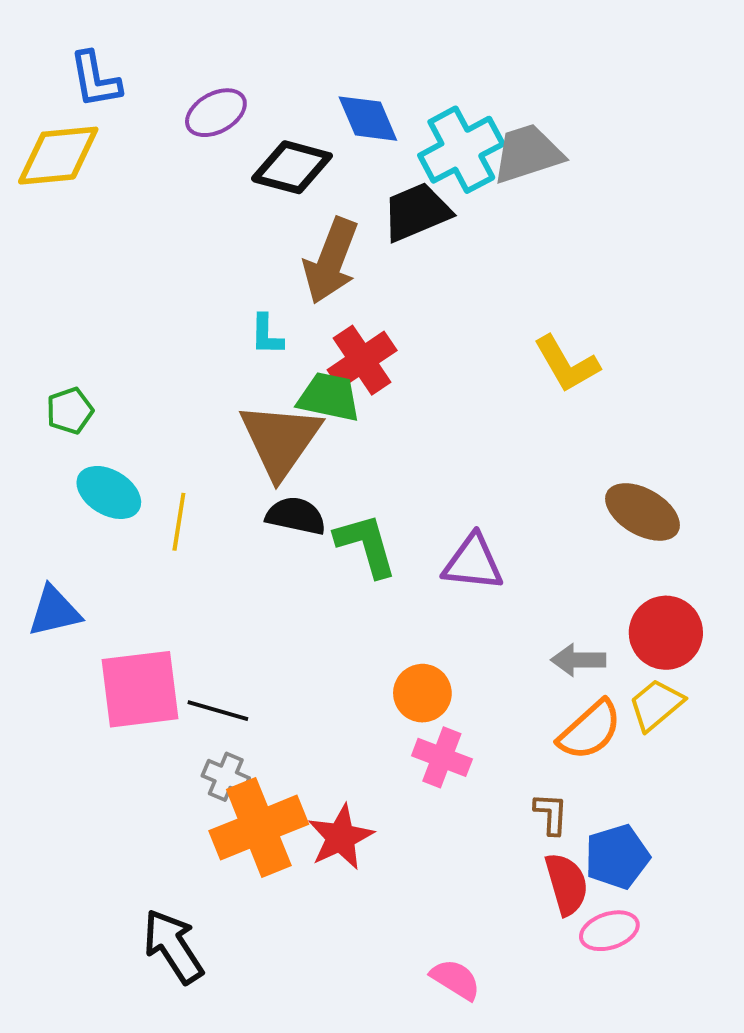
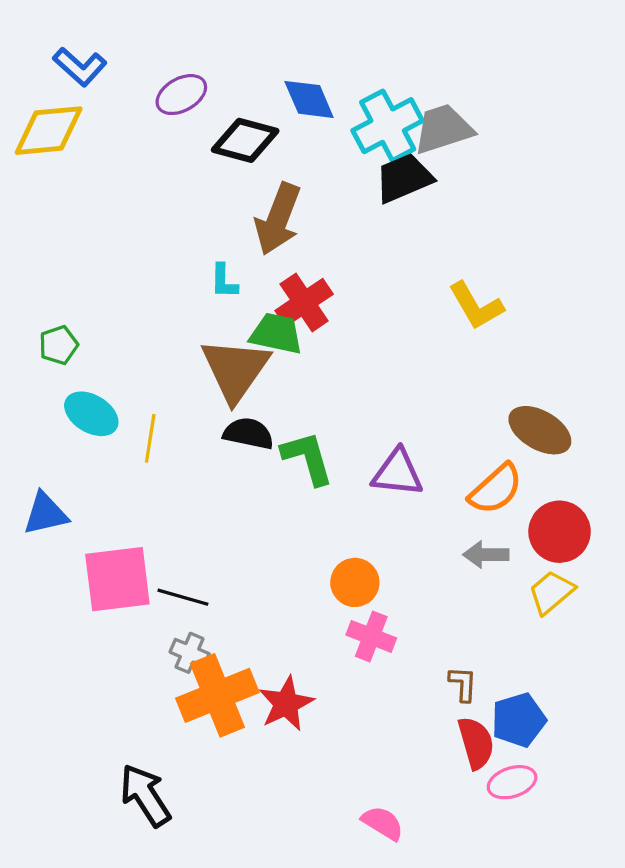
blue L-shape: (95, 80) -> (80, 67), turned -38
black trapezoid: (417, 212) -> (404, 178), moved
orange semicircle: (590, 730) -> (496, 489), moved

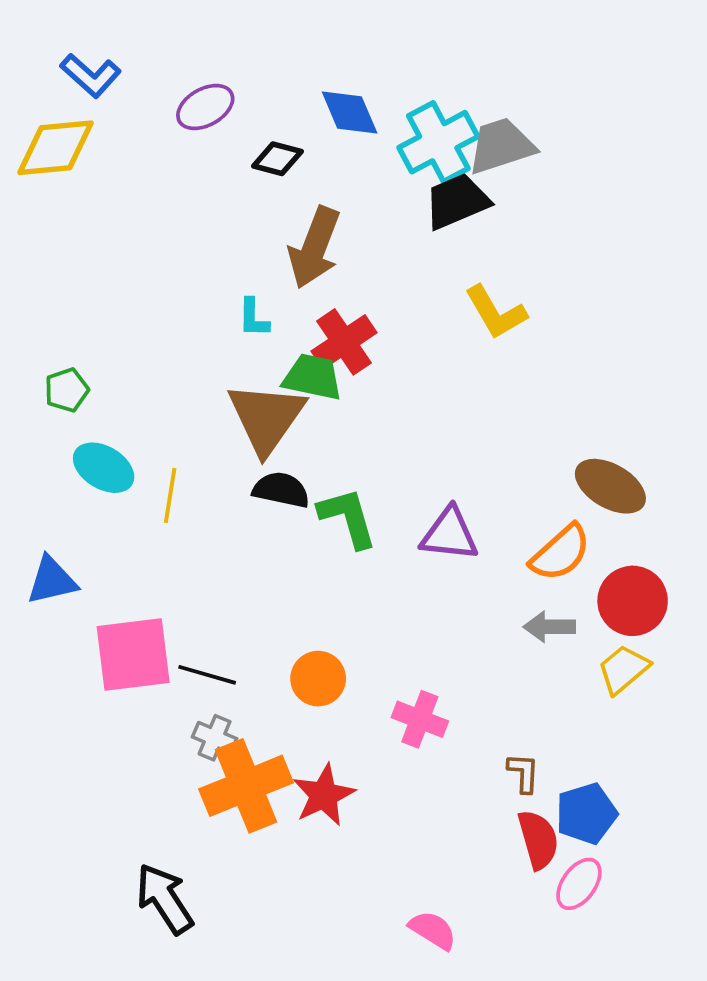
black diamond: (245, 140) -> (277, 159), size x0.7
yellow L-shape: (476, 306) -> (496, 312), moved
orange circle: (355, 582) -> (318, 679), moved
pink ellipse: (512, 782) -> (579, 884), turned -36

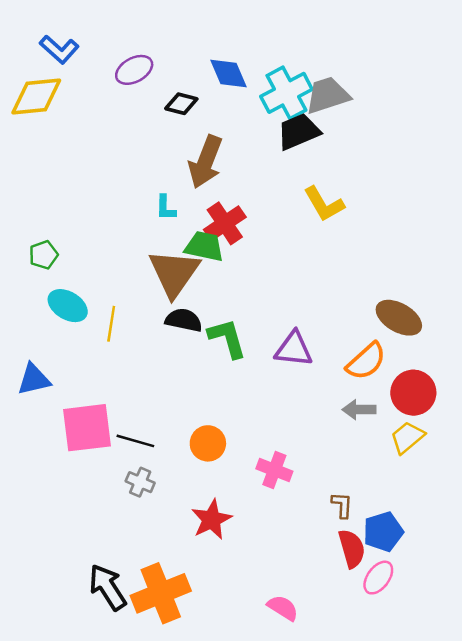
orange cross: (246, 786) -> (161, 593), moved

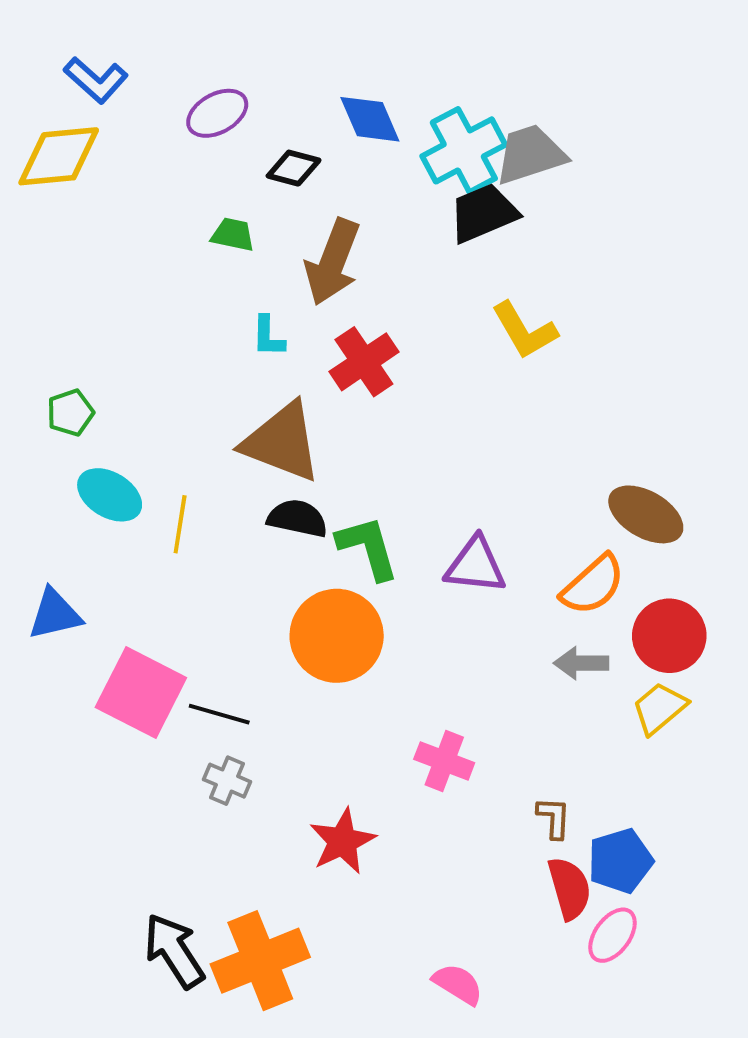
green trapezoid: (204, 246) -> (233, 235), moved, size x0.7
brown triangle: (174, 273) -> (282, 442), turned -44
pink square: (87, 428) -> (141, 693), turned 34
orange circle: (208, 443) -> (337, 636), moved, size x1.6

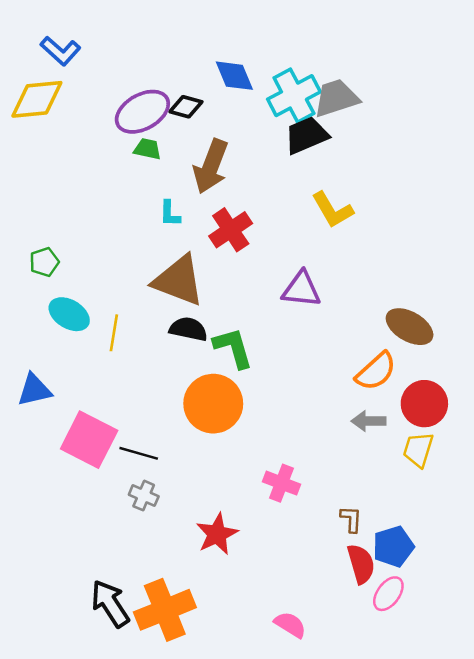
purple ellipse: (217, 113) -> (142, 112), moved, size x1.4
purple triangle: (476, 565) -> (301, 289), moved
yellow trapezoid: (659, 708) -> (418, 450), turned -33

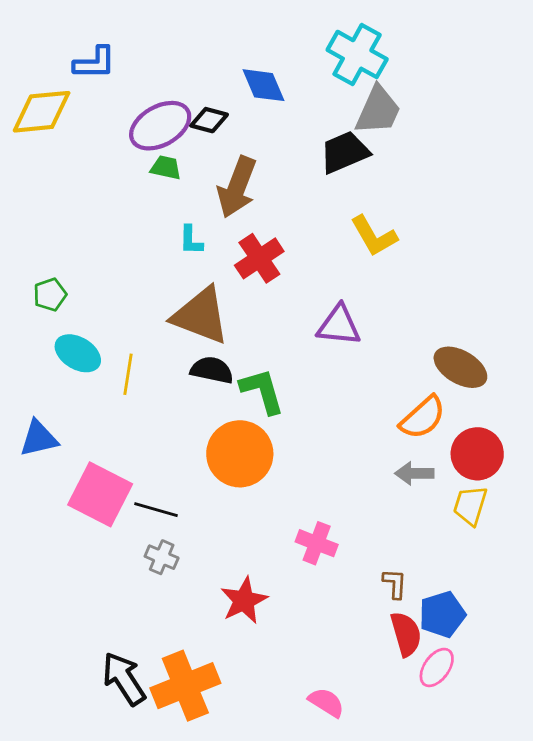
blue L-shape: (60, 51) -> (95, 63), moved, turned -42
cyan cross: (294, 96) -> (357, 54), moved, turned -33
gray trapezoid: (336, 98) -> (378, 110), turned 132

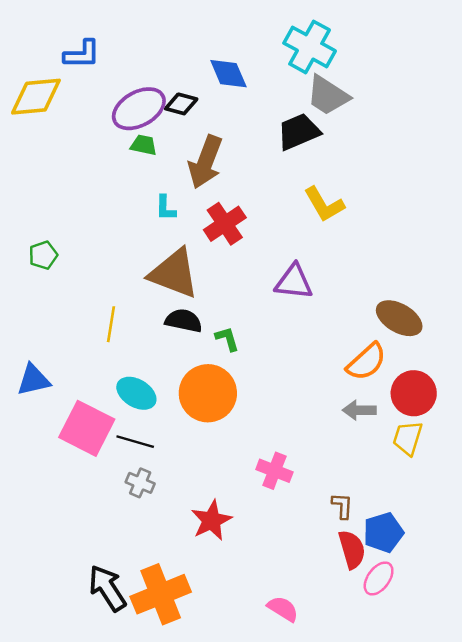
gray trapezoid: (378, 110) -> (328, 95), turned 99
cyan ellipse: (78, 353) -> (136, 393), moved
green L-shape: (262, 391) -> (227, 339), size x0.6

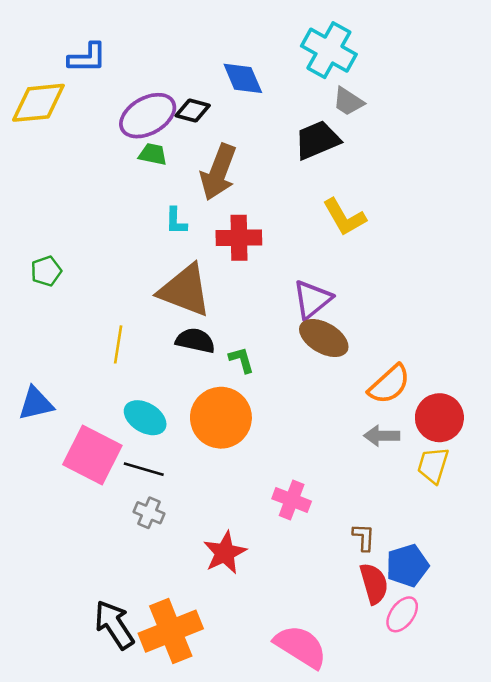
gray trapezoid: (328, 95) -> (348, 101), size x0.7
red cross: (225, 224) -> (239, 238), turned 33
purple triangle: (294, 282) -> (312, 299), turned -45
brown ellipse: (399, 318) -> (324, 338), moved
pink semicircle: (283, 609) -> (301, 647), size x1.6

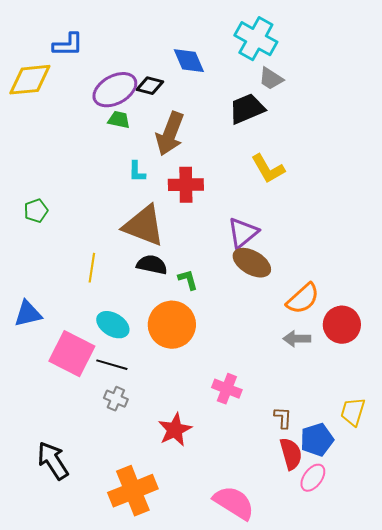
yellow trapezoid: (433, 465) -> (353, 412), moved
black arrow: (114, 625) -> (53, 461), moved

